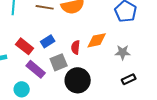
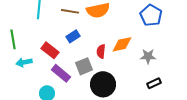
blue rectangle: (48, 41) -> (73, 36), moved

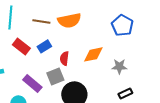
red rectangle: (50, 50) -> (21, 46), moved
red semicircle: (101, 51) -> (64, 58), moved

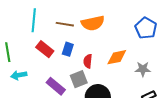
blue rectangle: (44, 46) -> (68, 49), turned -40

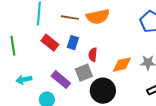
orange diamond: (117, 57) -> (122, 65), moved
cyan arrow: (19, 75) -> (24, 80), moved

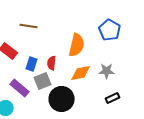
orange semicircle: (98, 17) -> (77, 45), moved, turned -65
blue rectangle: (73, 43) -> (32, 64), moved

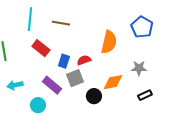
red semicircle: (52, 63) -> (84, 60), turned 64
orange diamond: (81, 73) -> (113, 82), moved
black circle: (62, 99) -> (94, 96), size x0.6

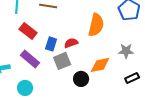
purple rectangle: (52, 85) -> (30, 59), moved

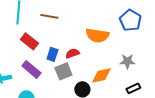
orange semicircle: (96, 25) -> (97, 35), turned 85

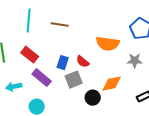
red rectangle: (29, 41) -> (30, 55), moved
red semicircle: (72, 53) -> (83, 62), turned -120
gray star: (127, 61) -> (135, 61), moved

